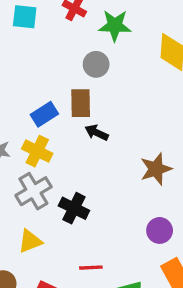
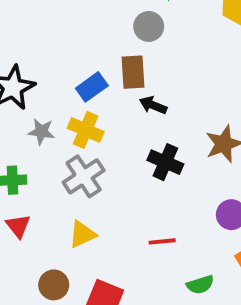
black cross: (74, 208) -> (165, 162), moved
red line: (91, 268) -> (162, 241), moved

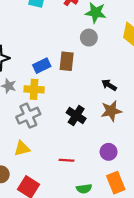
gray circle: (149, 26) -> (89, 38), moved
black arrow: (153, 105) -> (109, 85), moved
yellow cross: (86, 130) -> (34, 89), turned -30

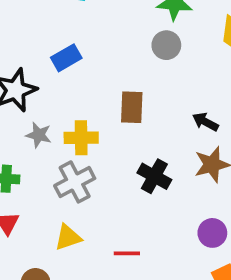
brown rectangle: (67, 61) -> (132, 107), moved
blue rectangle: (42, 66) -> (66, 58), moved
red line: (67, 160) -> (127, 253), moved

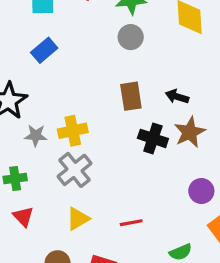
blue rectangle: (66, 58) -> (44, 50), moved
brown rectangle: (132, 107) -> (131, 96), moved
black cross: (154, 176) -> (153, 138), moved

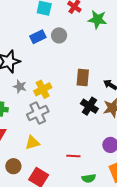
gray circle: (131, 37) -> (59, 35), moved
yellow cross: (73, 131) -> (43, 89), turned -30
red line: (131, 223) -> (73, 156), moved

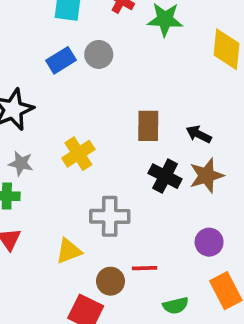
gray star: (20, 86) -> (21, 163), moved
gray cross: (38, 113) -> (110, 216), moved, turned 30
brown circle: (13, 166) -> (111, 281), moved

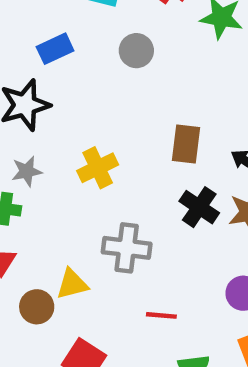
blue rectangle: (61, 60) -> (55, 49), moved
gray star: (21, 163) -> (27, 171), turned -30
brown circle: (111, 281) -> (37, 307), moved

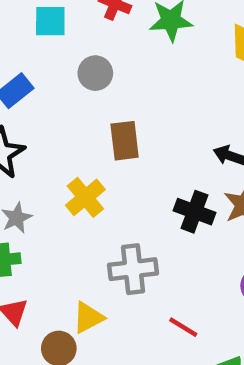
brown rectangle: (186, 144) -> (125, 141), moved
red line: (161, 315) -> (183, 327), turned 40

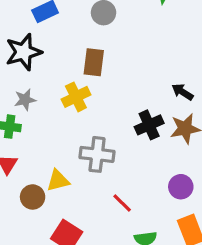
brown rectangle: (125, 141) -> (94, 62), moved
black cross: (194, 212) -> (149, 125), turned 32

